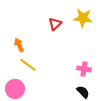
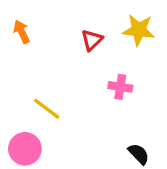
orange arrow: (19, 45) -> (22, 32), moved
pink cross: (84, 69) -> (120, 87), moved

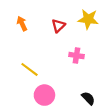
orange arrow: (22, 32) -> (22, 23), moved
pink circle: (25, 149) -> (44, 95), moved

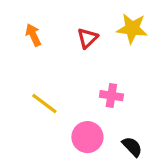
pink cross: (76, 56) -> (111, 96), moved
pink circle: (44, 95) -> (87, 137), moved

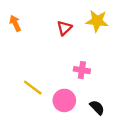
orange arrow: (33, 35) -> (15, 23), moved
yellow line: (44, 104) -> (33, 88), moved

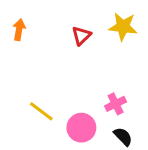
orange arrow: (15, 23) -> (19, 30), turned 35
pink cross: (82, 70) -> (116, 104), moved, turned -35

